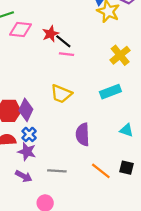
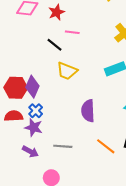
black line: (63, 41) -> (54, 45), moved

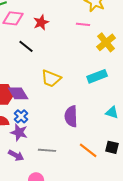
pink line: (72, 32) -> (83, 24), moved
black line: (54, 45) -> (26, 46), moved
purple diamond: (32, 87) -> (18, 93), turned -55

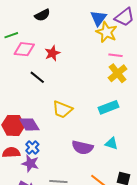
pink line: (83, 24) -> (116, 55), moved
cyan triangle: (112, 112) -> (112, 143), moved
purple semicircle: (71, 116) -> (82, 147), turned -75

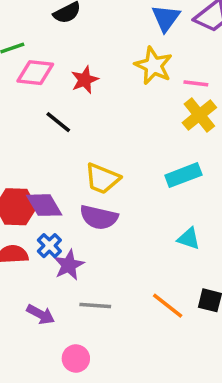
yellow star: (106, 32) -> (153, 66), moved
purple semicircle: (82, 147) -> (99, 217), moved
purple star: (30, 164) -> (69, 265), moved, turned 30

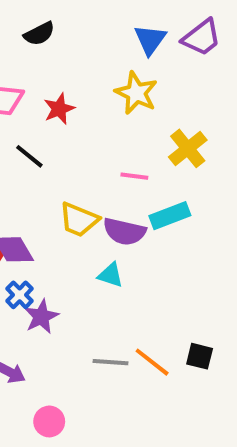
pink line: (196, 83) -> (134, 176), moved
purple semicircle: (99, 217) -> (124, 232), moved
cyan triangle: (189, 239) -> (111, 275), moved
gray line: (95, 306) -> (111, 362), moved

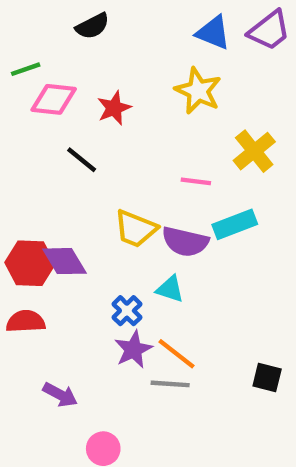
blue triangle: (150, 40) -> (213, 33), turned -44
blue cross: (20, 295) -> (127, 311), moved
purple star: (41, 317) -> (133, 349), moved
orange line: (152, 362) -> (177, 354), moved

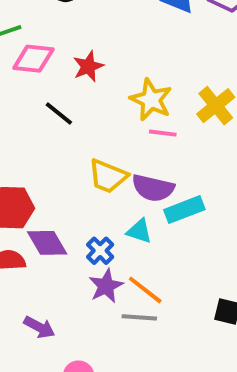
yellow star: (198, 91) -> (151, 100), moved
cyan rectangle: (235, 224) -> (184, 210), moved
purple diamond: (64, 261) -> (47, 243), moved

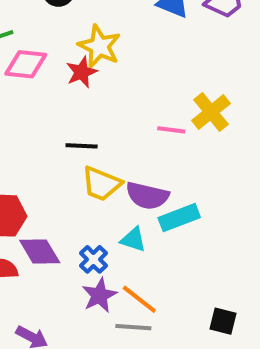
yellow star: (151, 100) -> (99, 46), moved
black line: (59, 113) -> (82, 146), moved, turned -36
pink line: (163, 133) -> (171, 130), moved

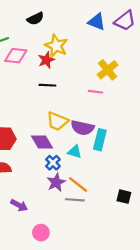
yellow cross: (211, 112) -> (108, 70), moved
black line: (82, 146) -> (47, 85), moved
cyan rectangle: (179, 218) -> (100, 140), turned -55
purple diamond: (40, 251) -> (42, 142), moved

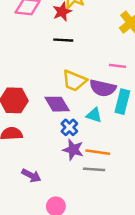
pink line: (96, 92) -> (117, 66), moved
purple star: (56, 182) -> (73, 150), turned -30
orange line: (78, 185) -> (98, 152), turned -30

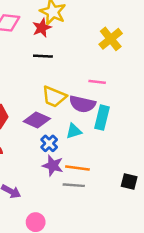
purple diamond: (57, 104) -> (37, 120), turned -35
cyan triangle: (94, 115) -> (74, 131), turned -35

